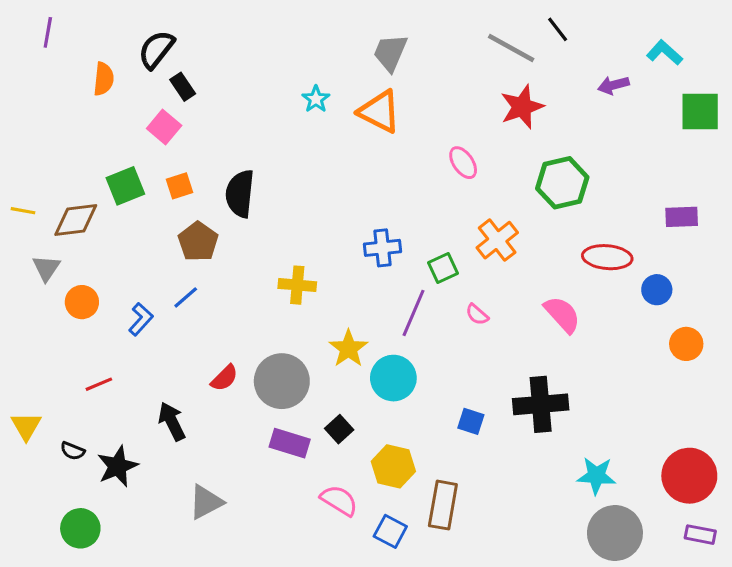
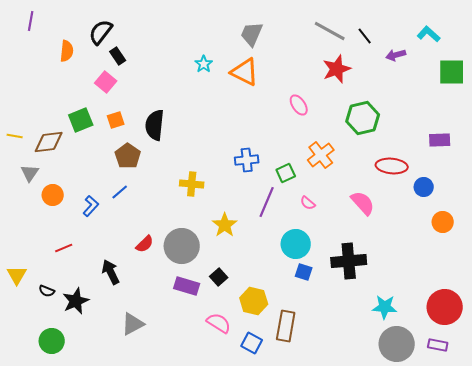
black line: (558, 29) -> (365, 36), moved
cyan circle: (393, 378) -> (296, 244), moved
purple rectangle: (700, 535) -> (438, 345), moved

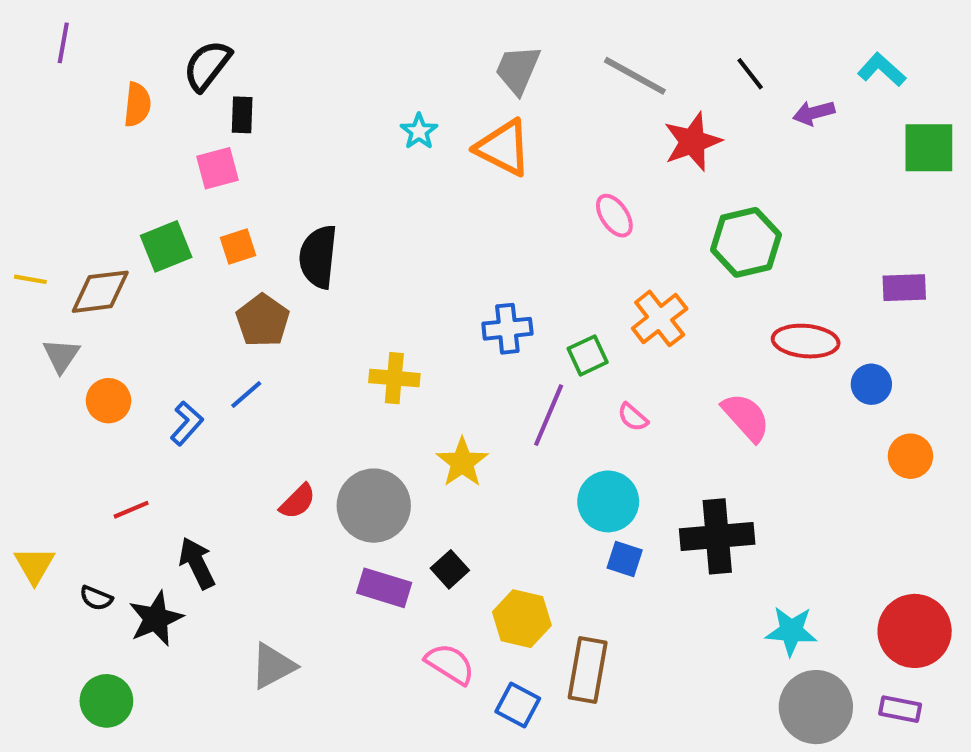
gray line: (330, 31) -> (635, 76), moved
black rectangle: (118, 56) -> (242, 115), turned 36
pink square: (106, 82) -> (217, 168), turned 35
black arrow: (111, 272) -> (197, 563), moved

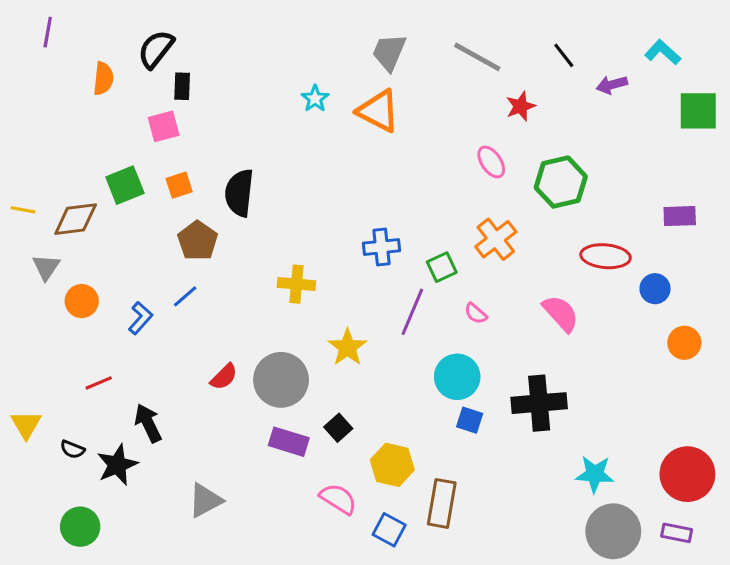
red star: (692, 142) -> (521, 106), size x0.7
pink ellipse: (614, 216) -> (491, 162), moved

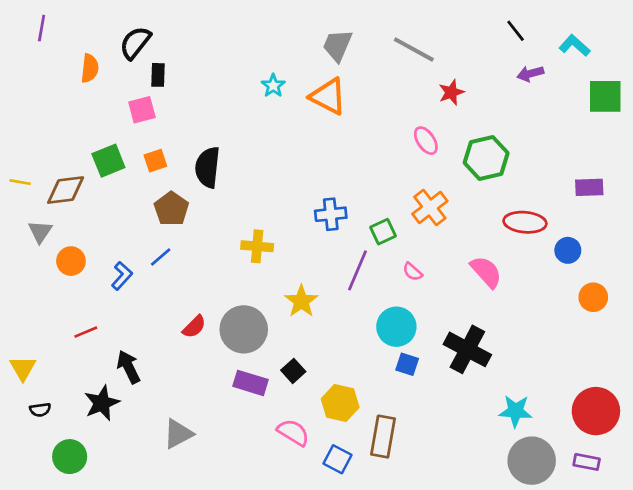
black line: (564, 55) -> (516, 31), moved
black cross: (539, 403) -> (467, 349), turned 33
black semicircle: (72, 449) -> (40, 410), moved, turned -30

